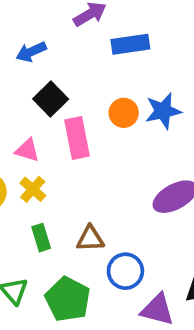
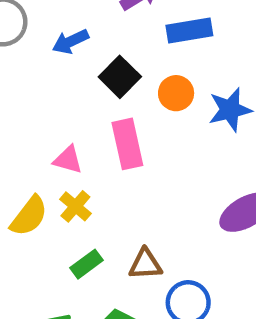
black square: (51, 99) -> (120, 77), moved
orange circle: (124, 113) -> (176, 93), moved
green rectangle: (41, 238) -> (86, 264), turned 72

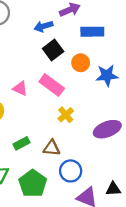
blue arrow: (71, 42) -> (43, 26), moved
pink rectangle: (127, 144) -> (52, 85), turned -50
yellow cross: (75, 206) -> (66, 115), moved

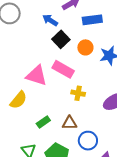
blue arrow: (43, 26) -> (50, 20), turned 56
pink triangle: (20, 88) -> (37, 75), size x1.6
yellow cross: (66, 115) -> (78, 93), turned -32

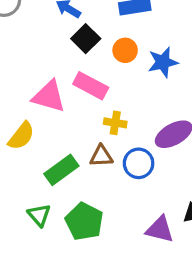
green rectangle: (43, 122) -> (61, 170), size x1.5
brown triangle: (69, 123) -> (101, 156), moved
blue circle: (88, 141) -> (139, 163), moved

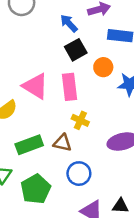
pink rectangle: (91, 86) -> (69, 87), turned 40
blue circle: (139, 163) -> (79, 174), moved

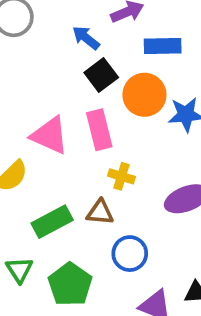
orange circle: (103, 67) -> (144, 95), size x1.5

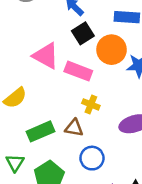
pink rectangle: (99, 130) -> (78, 71), turned -60
pink triangle: (50, 135) -> (46, 56), moved

